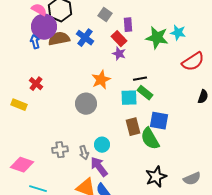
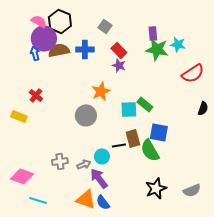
purple rectangle: (128, 25) -> (153, 33), moved
blue cross: (85, 38) -> (85, 49), turned -36
black line: (140, 79) -> (119, 145), moved
gray arrow: (84, 153) -> (84, 164), turned -96

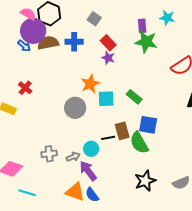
cyan star: (178, 44) -> (167, 18), moved
blue arrow: (35, 53) -> (24, 46), turned 144
cyan square: (129, 109) -> (106, 99), moved

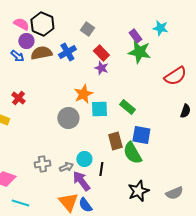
purple rectangle: (142, 26) -> (135, 36), turned -32
purple circle: (33, 31) -> (26, 41), size x0.6
blue cross: (74, 42) -> (67, 52), turned -30
black line: (108, 138) -> (101, 169), moved, turned -72
orange triangle: (75, 192) -> (68, 202), turned 30

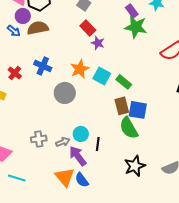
blue cross: (67, 52) -> (43, 66), moved, turned -36
red rectangle: (101, 53) -> (88, 28), moved
cyan square: (99, 109) -> (102, 76), moved, turned 30
brown rectangle: (115, 141) -> (122, 106), moved

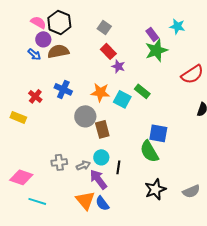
green star: (136, 27) -> (156, 50), turned -30
orange star: (80, 69) -> (100, 92), turned 30
green rectangle: (124, 82) -> (142, 91), moved
brown rectangle: (122, 106) -> (102, 129), moved

